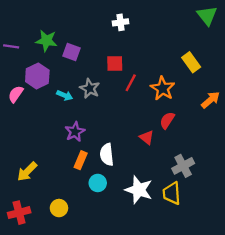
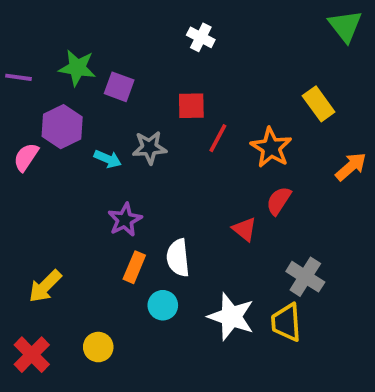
white cross: (120, 22) -> (201, 37), turned 35
gray star: (90, 88) -> (150, 148), turned -30
gray cross: (183, 166) -> (305, 277), turned -30
red cross: (19, 213) -> (32, 355), turned -30

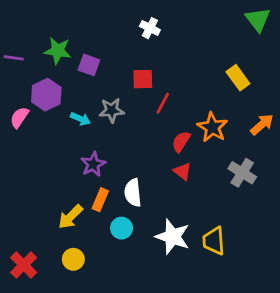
orange star: (271, 148) -> (212, 127), moved
red semicircle: (279, 201) -> (181, 142), moved
gray cross: (305, 277) -> (242, 173), moved
yellow arrow: (45, 286) -> (70, 217), moved

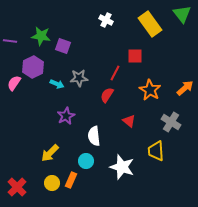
yellow rectangle: (238, 78) -> (150, 24), moved, size x1.4
red square: (143, 79) -> (135, 56), moved
red semicircle: (181, 142) -> (107, 95), moved
orange rectangle: (100, 200) -> (71, 180), moved
yellow trapezoid: (214, 241) -> (156, 151), moved

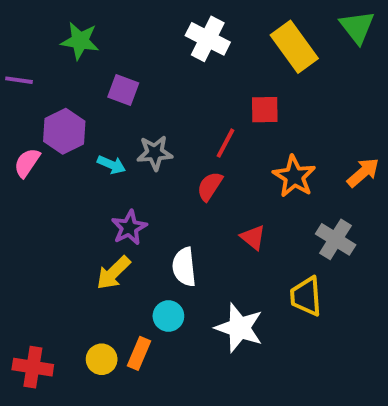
white cross: (106, 20) -> (208, 39), size x1.5
green star: (41, 36) -> (80, 41), moved
yellow arrow: (50, 153) -> (113, 273), moved
red cross: (17, 187) -> (33, 367), turned -36

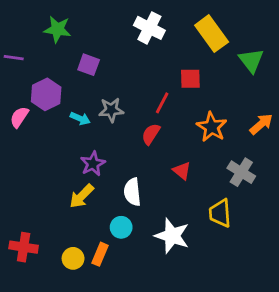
green triangle: (357, 27) -> (251, 60), moved
red cross: (33, 367) -> (24, 247), moved

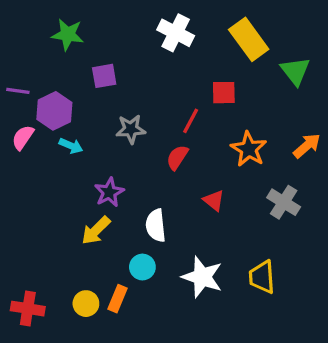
purple line: (14, 58) -> (18, 91), moved
purple square: (89, 65) -> (104, 76), turned -30
cyan arrow: (80, 118) -> (71, 146), moved
yellow trapezoid: (220, 213) -> (262, 277), moved
red cross: (24, 247) -> (28, 309), moved

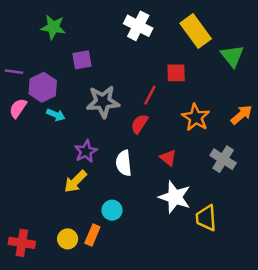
gray star: (131, 129) -> (103, 102), size x1.4
white semicircle: (156, 225) -> (124, 163), moved
white star: (202, 277) -> (175, 197), moved

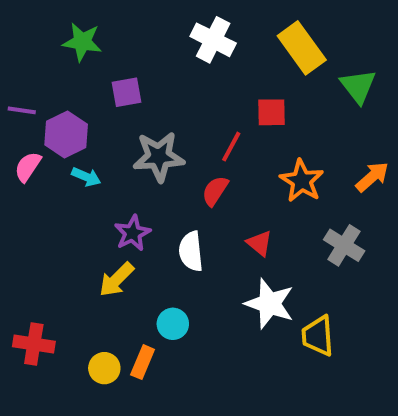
red cross: (22, 243) -> (34, 344), moved

